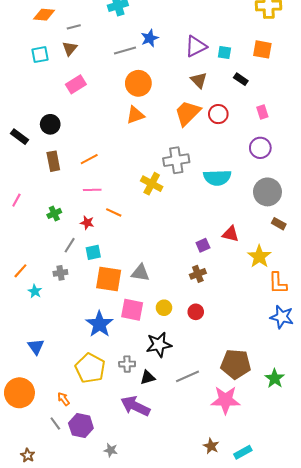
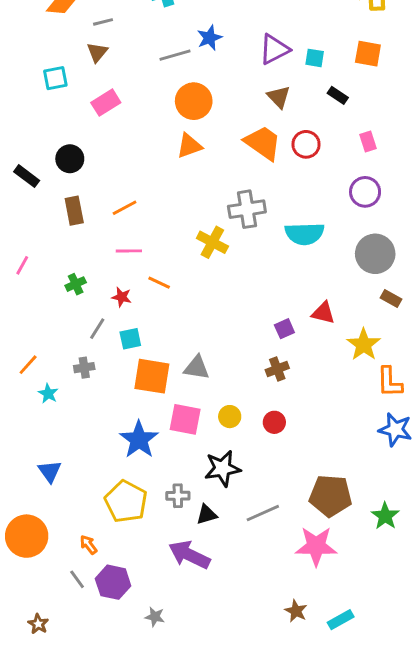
cyan square: (40, 55) -> (55, 78), moved
orange trapezoid: (188, 113) -> (263, 143), turned 80

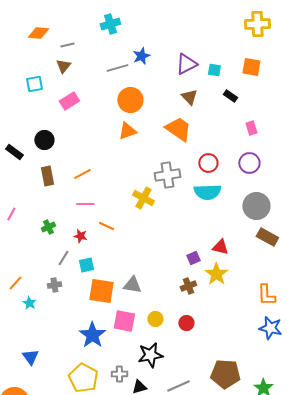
red circle: (306, 144) -> (208, 163), moved
brown rectangle: (391, 298) -> (267, 237), size x1.5
yellow star: (364, 345) -> (216, 274), moved

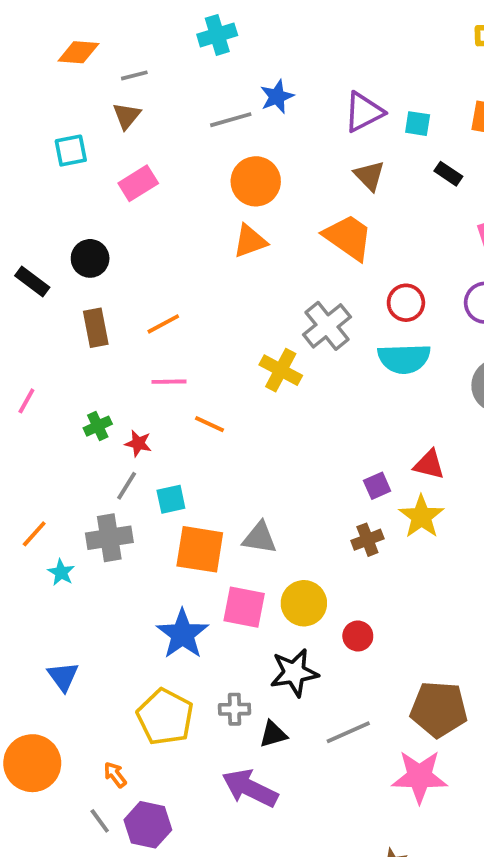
gray cross: (167, 175) -> (327, 326), turned -30
red star: (80, 236) -> (138, 443), moved
gray cross: (54, 285) -> (109, 538), size x1.6
yellow circle: (155, 319) -> (304, 603), size x1.5
red circle: (186, 323) -> (358, 636), moved

